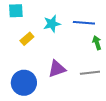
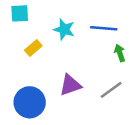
cyan star: (52, 24) -> (64, 29), turned 30
gray line: (90, 73) -> (111, 90), turned -30

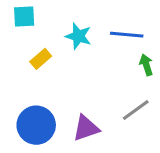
purple triangle: (70, 85) -> (86, 128), moved

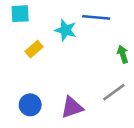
blue line: (127, 35) -> (96, 17), moved
blue circle: (36, 125) -> (30, 105), size x0.7

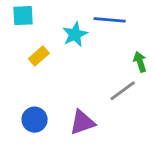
cyan star: (66, 30) -> (75, 34), turned 30
gray line: (114, 92) -> (123, 91), moved

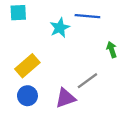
yellow rectangle: (39, 56) -> (27, 66), moved, size x1.5
gray line: (123, 91) -> (87, 81), moved

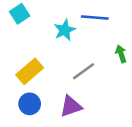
cyan square: (18, 13) -> (20, 14), turned -30
gray line: (87, 81) -> (83, 71), moved

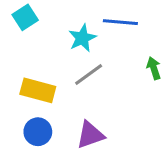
yellow rectangle: (30, 71) -> (38, 90), turned 56
gray line: (83, 71) -> (89, 75), moved

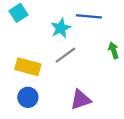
purple triangle: (90, 135) -> (81, 100), moved

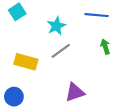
blue line: (89, 16) -> (97, 15), moved
blue circle: (28, 97) -> (14, 97), moved

